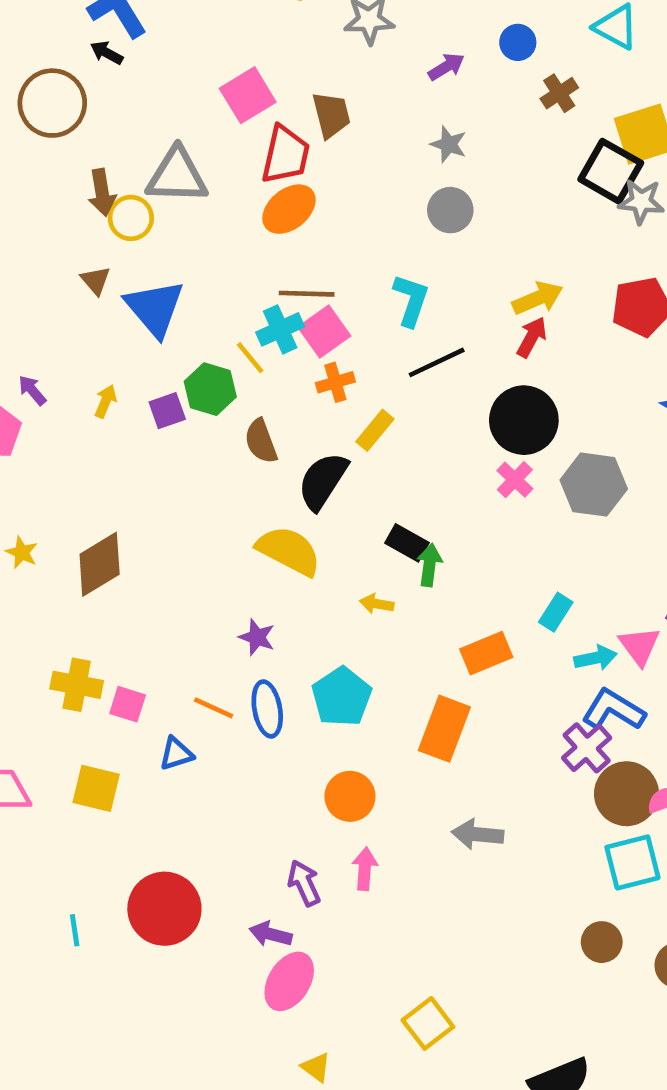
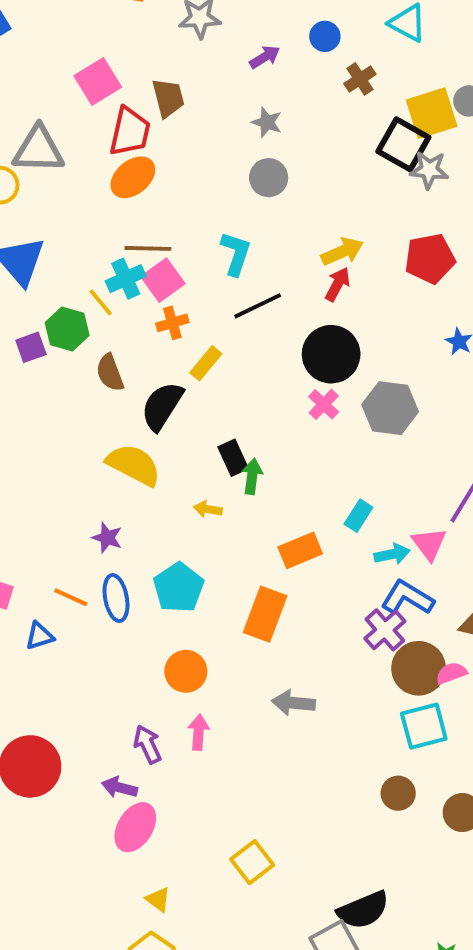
black rectangle: (407, 543) -> (233, 458), turned 36

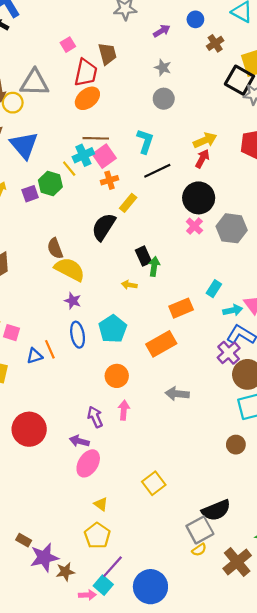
pink square: (98, 82) -> (68, 45), size x0.6
brown semicircle: (110, 373) -> (55, 248), moved
yellow semicircle: (134, 465) -> (70, 269), moved
orange line: (71, 597) -> (50, 349), moved, turned 42
orange rectangle: (265, 614) -> (161, 344), turned 40

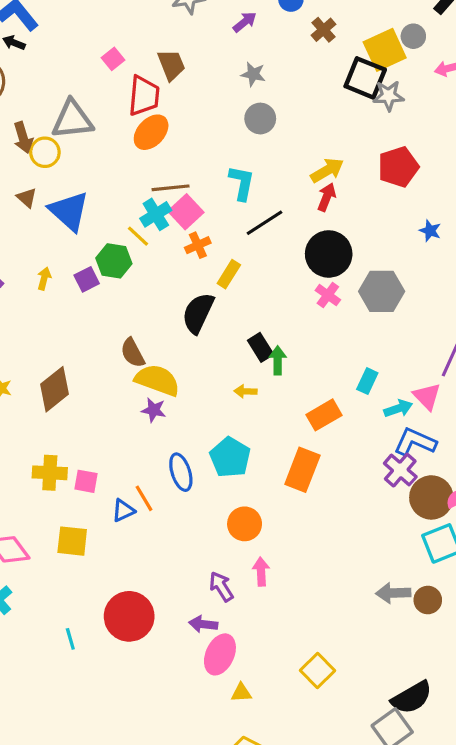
purple star: (73, 301) -> (154, 410), moved
orange rectangle: (161, 344) -> (302, 470), turned -32
gray arrow: (177, 394) -> (393, 593), moved
yellow triangle: (101, 504) -> (241, 693), moved, turned -32

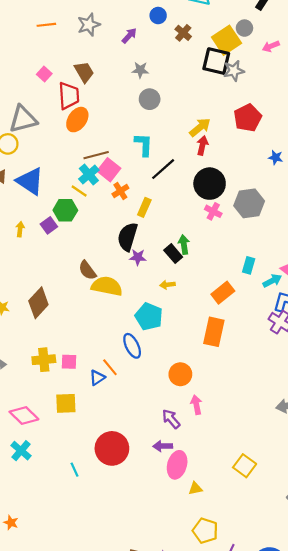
green arrow: (278, 360) -> (184, 245), moved
purple star: (154, 410) -> (138, 257), moved
cyan pentagon: (230, 457) -> (149, 316), moved

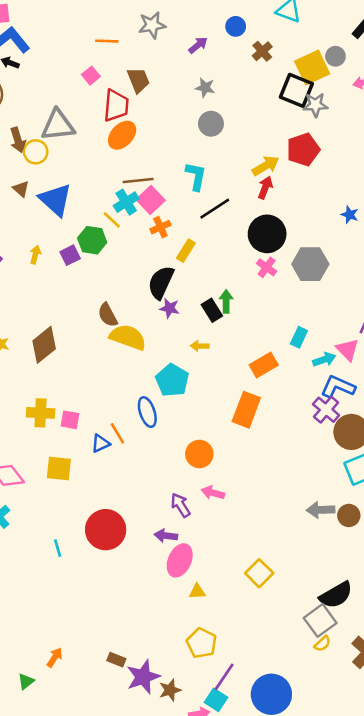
orange line: (46, 25) -> (107, 41), moved
red pentagon: (248, 118) -> (303, 150), moved
pink arrow: (196, 405) -> (213, 493), turned -72

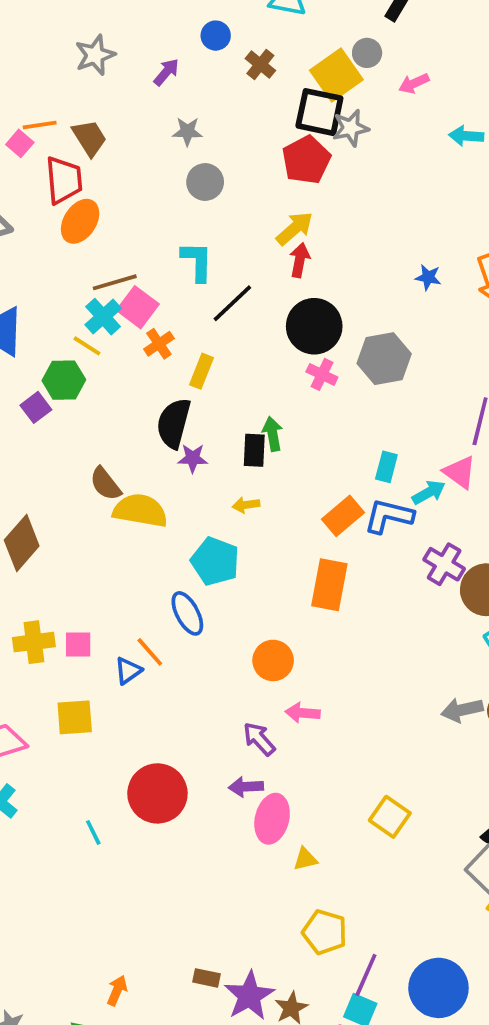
orange line: (107, 41) -> (40, 125), moved
red pentagon: (303, 150) -> (306, 160), moved
black rectangle: (212, 310) -> (254, 450), turned 45
blue L-shape: (338, 387) -> (389, 516), moved

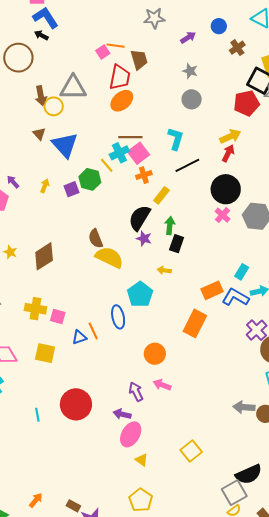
green arrow: (273, 434) -> (170, 226), moved
yellow triangle: (305, 859) -> (142, 460), turned 32
orange arrow: (117, 990) -> (36, 500), moved

